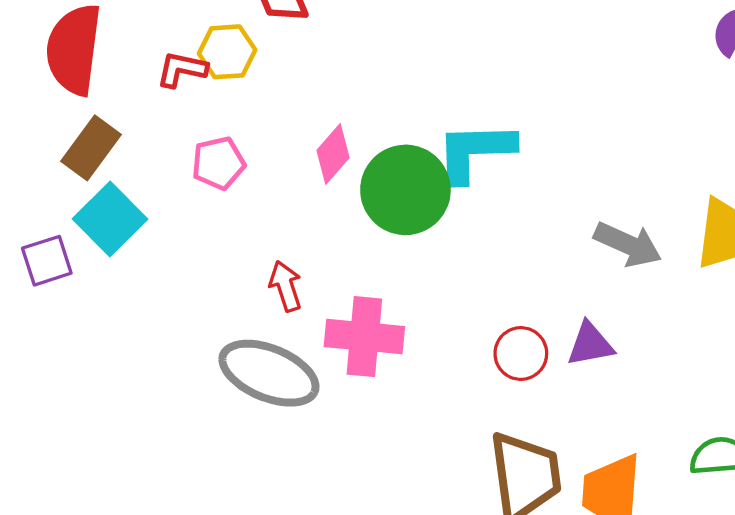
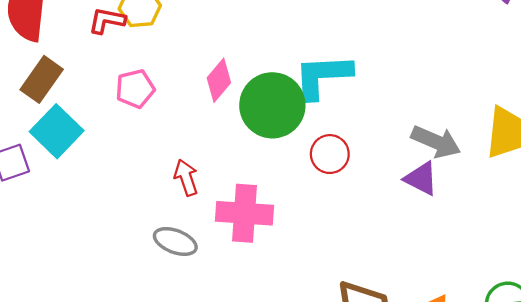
purple triangle: (590, 344) -> (421, 179), moved, turned 39
red circle: (521, 353) -> (330, 154), moved
gray ellipse: (269, 373) -> (175, 242), size x0.6

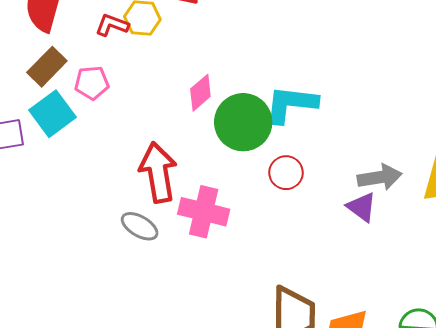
pink pentagon: (135, 89) -> (92, 83), moved
gray arrow: (436, 142) -> (380, 177), turned -42
red arrow: (186, 178) -> (158, 172), size x1.8

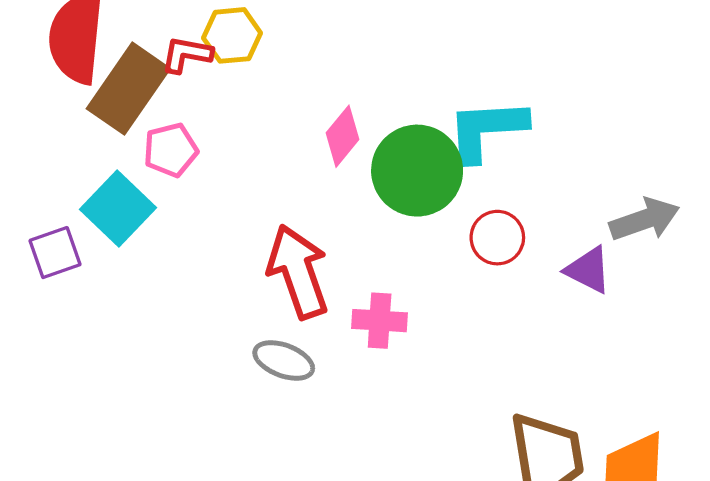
brown rectangle: (47, 67) -> (128, 89), moved, size x1.4
purple triangle: (362, 207) -> (588, 270), moved
pink cross: (204, 212) -> (380, 321), size x0.7

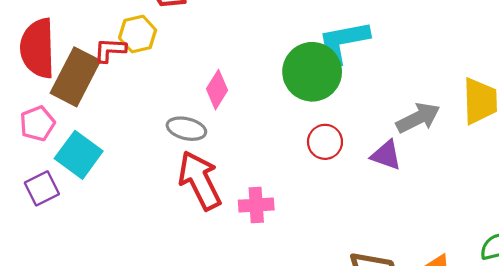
cyan L-shape: (487, 130) -> (343, 42), moved
pink pentagon: (171, 150) -> (37, 124), moved
green circle: (417, 171) -> (312, 72), moved
gray ellipse: (284, 360) -> (186, 129), moved

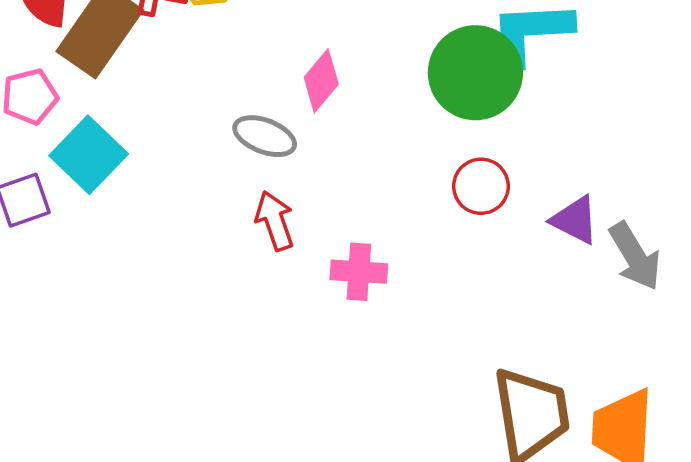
gray arrow: (418, 118) -> (635, 256), moved, turned 78
red arrow: (200, 180) -> (275, 221), size x0.6

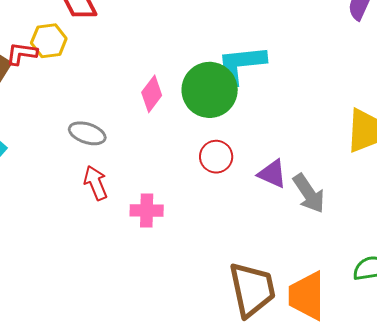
pink diamond: (321, 81) -> (152, 94), moved

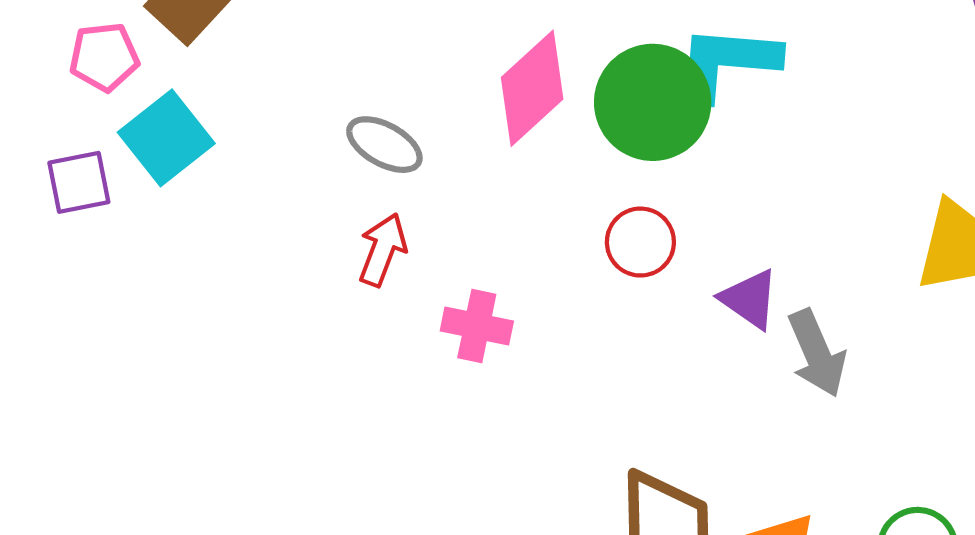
pink diamond: (152, 94) -> (532, 88), size x1.5
red arrow: (96, 183) -> (383, 250), turned 32

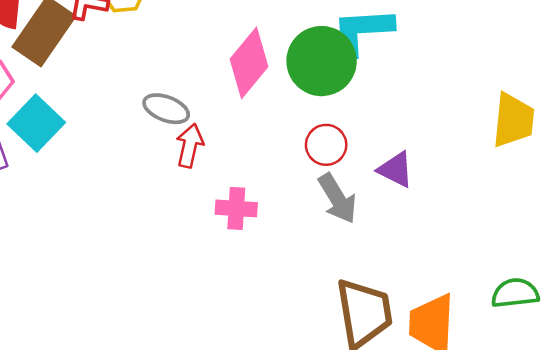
red arrow: (383, 250) -> (190, 146), moved
gray arrow: (817, 353) -> (337, 198), moved

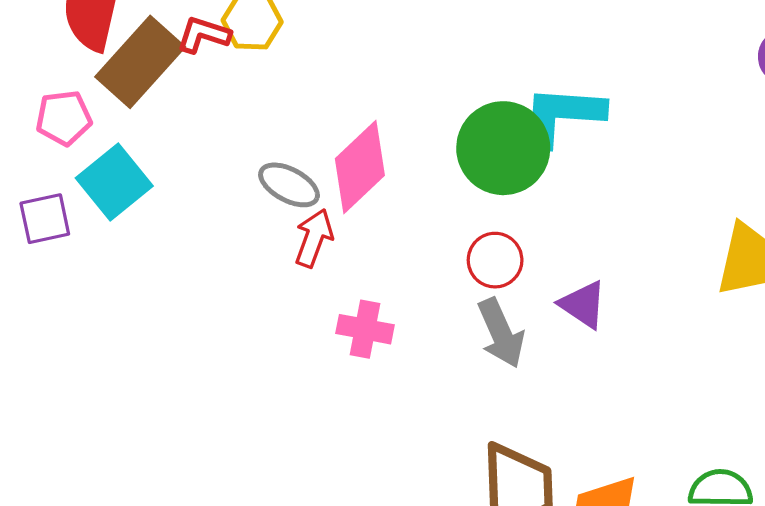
pink diamond: (249, 63) -> (360, 167), moved

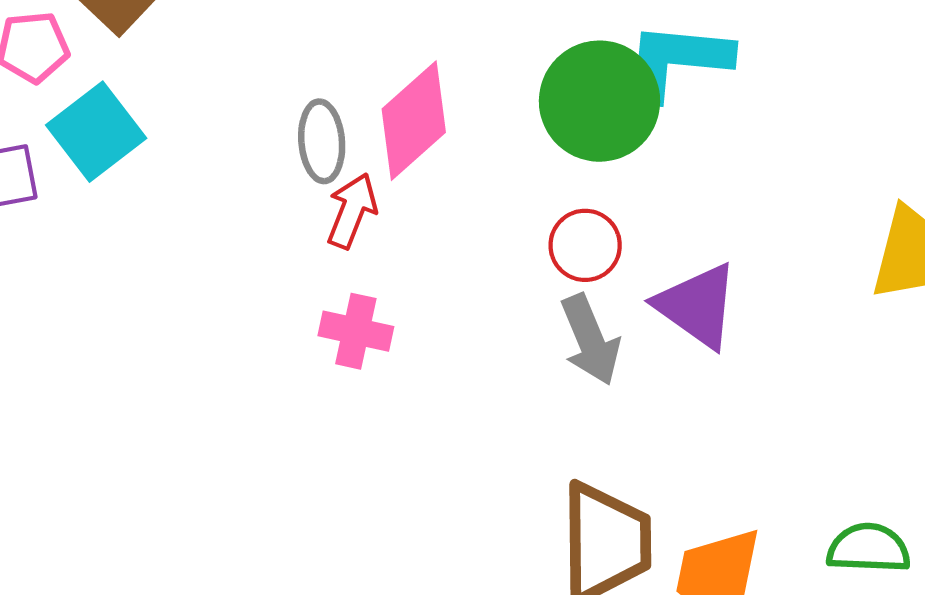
gray ellipse: (289, 185) -> (322, 141), turned 56
purple triangle: (583, 305) -> (697, 306), size x1.4
pink cross: (365, 329) -> (356, 331), moved

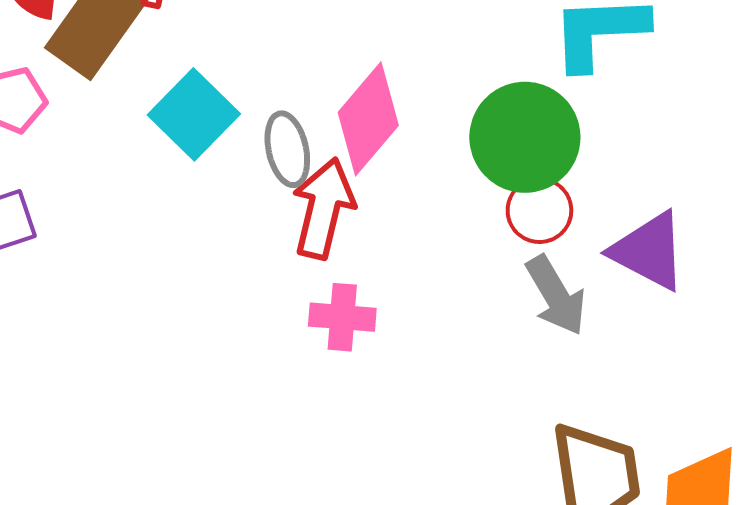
green circle: (599, 101) -> (525, 137), moved
cyan square: (96, 132) -> (194, 114), moved
red arrow: (352, 211) -> (323, 208), size x1.4

